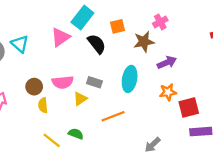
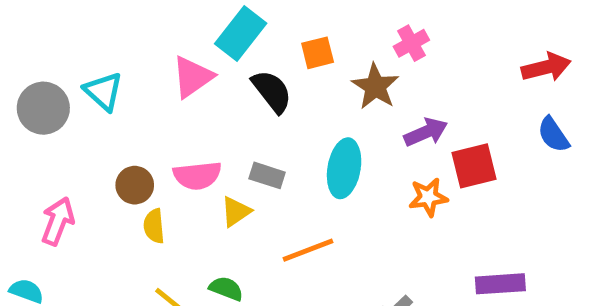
brown star: (144, 42) -> (375, 86), turned -30
red square: (189, 107) -> (474, 166), moved

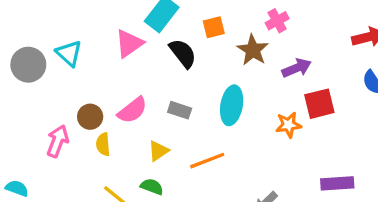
purple arrow: (426, 132) -> (297, 68), moved
pink semicircle: (197, 175) -> (132, 110), turned -32
yellow triangle: (236, 212) -> (158, 151), moved
pink arrow: (58, 221) -> (58, 141), moved

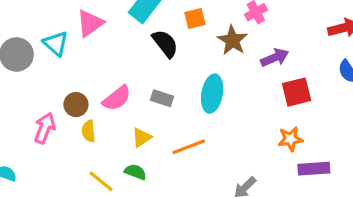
pink triangle: (129, 44) -> (90, 23), moved
orange star: (289, 125) -> (290, 139), moved

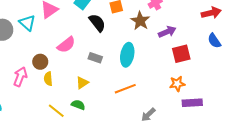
pink semicircle: (117, 98) -> (66, 45), moved
orange line: (189, 147) -> (125, 89), moved

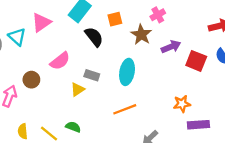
red square: (181, 54) -> (196, 61), moved, turned 36
yellow semicircle: (48, 79) -> (23, 131), moved
yellow triangle: (82, 83) -> (78, 90), moved

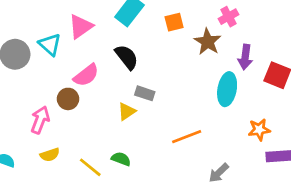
black semicircle: (94, 37) -> (127, 57), moved
purple arrow: (171, 47) -> (245, 57), turned 120
pink semicircle: (60, 61) -> (86, 75), moved
cyan ellipse: (127, 72) -> (227, 89), moved
yellow semicircle: (23, 131) -> (50, 155), moved, turned -104

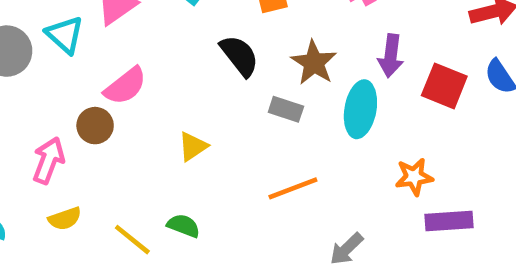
brown star: (208, 42) -> (314, 63), moved
black semicircle: (127, 57) -> (239, 56), moved
gray rectangle: (145, 93) -> (286, 109), moved

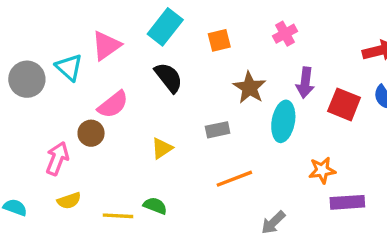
black semicircle: (239, 56) -> (169, 78), moved
gray rectangle: (286, 109) -> (218, 130), moved, turned -30
yellow line: (132, 240) -> (118, 216), turned -36

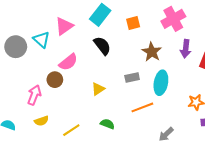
pink cross: (285, 34) -> (173, 19), size x1.6
cyan ellipse: (283, 121) -> (161, 83), moved
green semicircle: (155, 206) -> (107, 124), moved
yellow line: (118, 216) -> (71, 130), turned -36

